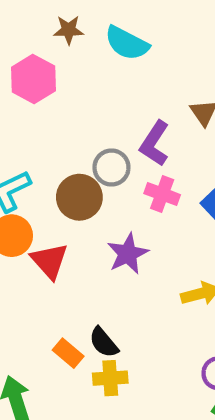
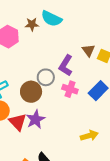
brown star: (69, 30) -> (32, 24), moved
purple star: (128, 254) -> (36, 119), moved

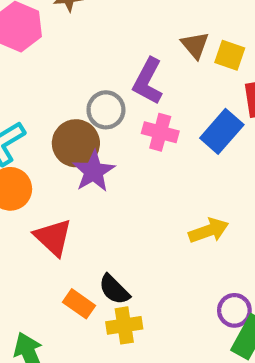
purple star: (36, 119) -> (94, 171), moved
red triangle: (18, 122) -> (53, 237), moved

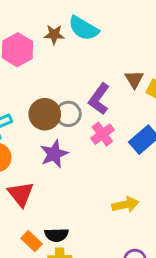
pink cross: (160, 132) -> (102, 134), turned 30
brown circle: (76, 143) -> (45, 114), moved
black semicircle: (114, 289) -> (57, 235), turned -55

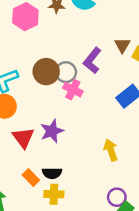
pink cross: (102, 134) -> (73, 90), moved, turned -30
purple star: (54, 154) -> (52, 131), moved
yellow arrow: (125, 205) -> (111, 150), turned -100

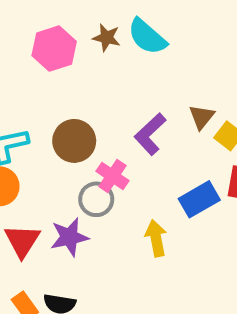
gray circle: (66, 72) -> (96, 199), moved
yellow arrow: (111, 150) -> (156, 238), moved

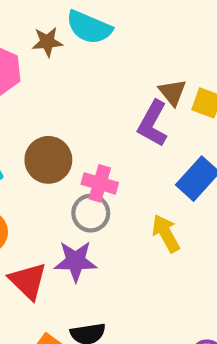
purple L-shape: (150, 134) -> (153, 124), moved
purple star: (69, 237) -> (76, 261), turned 30

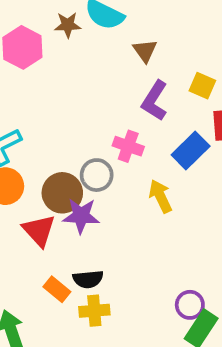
brown triangle: (172, 92) -> (145, 51), moved
brown circle: (48, 160) -> (62, 193), moved
pink cross: (100, 183) -> (128, 146), moved

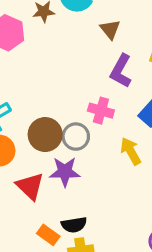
brown circle: (62, 193) -> (45, 135), moved

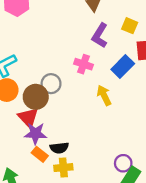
brown circle: (45, 135) -> (36, 97), moved
gray circle: (76, 137) -> (51, 84), moved
purple star: (65, 172) -> (35, 133), moved

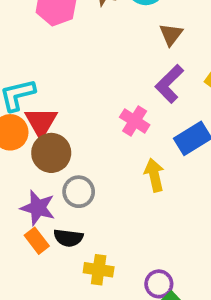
gray circle: (51, 84) -> (79, 192), moved
red triangle: (28, 118) -> (41, 122), moved
yellow cross: (63, 168) -> (99, 270), moved

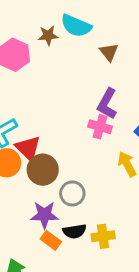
purple L-shape: (169, 84) -> (107, 104), moved
yellow cross: (99, 270) -> (103, 236), moved

